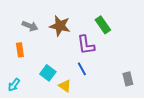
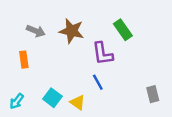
cyan square: (48, 73) -> (52, 98), moved

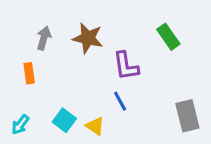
green rectangle: (123, 30) -> (168, 37), moved
gray arrow: (36, 31) -> (44, 38), turned -96
gray rectangle: (153, 94) -> (187, 116), size x1.5

